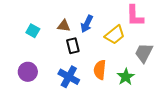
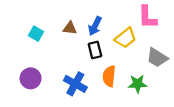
black rectangle: (73, 46) -> (95, 50), moved
gray trapezoid: (144, 53) -> (157, 58), turned -85
green star: (126, 77) -> (138, 84), turned 30

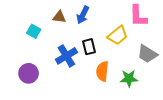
blue arrow: (95, 26) -> (83, 15), moved
brown triangle: (70, 28) -> (59, 17), moved
blue cross: (75, 84) -> (66, 56), moved, turned 30

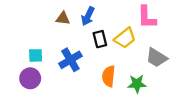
cyan square: (34, 31) -> (36, 55), moved, turned -32
black rectangle: (89, 47) -> (100, 39), moved

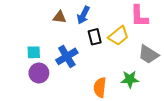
orange semicircle: (109, 76) -> (100, 87), moved
purple circle: (30, 78) -> (39, 73), moved

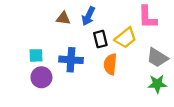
blue cross: (67, 56) -> (71, 60), turned 35
green star: (130, 79) -> (157, 84), moved
orange semicircle: (100, 87) -> (110, 64), moved

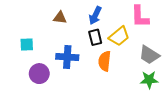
blue arrow: (88, 16) -> (95, 15), moved
cyan square: (36, 55) -> (27, 45), moved

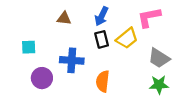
pink L-shape: (140, 17) -> (149, 17), turned 80
orange semicircle: (105, 61) -> (103, 81), moved

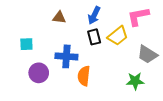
orange semicircle: (103, 81) -> (84, 76), moved
green star: (159, 85) -> (135, 81), moved

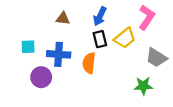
pink L-shape: (138, 16) -> (147, 17), turned 135
blue cross: (66, 56) -> (59, 54), moved
orange semicircle: (84, 76) -> (89, 63), moved

